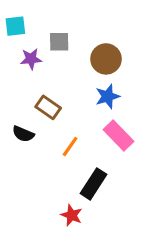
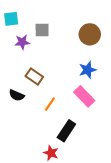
brown circle: (106, 59) -> (90, 34), moved
blue star: (108, 96) -> (88, 70), moved

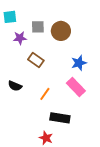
brown circle: (90, 34) -> (61, 31), moved
brown rectangle: (34, 76) -> (36, 60), moved
black rectangle: (66, 131) -> (60, 118), turned 66

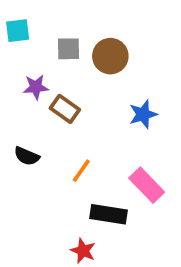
purple star: (20, 38) -> (36, 87), moved
pink rectangle: (76, 87) -> (147, 185), moved

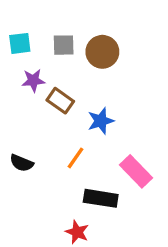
cyan square: (18, 31) -> (20, 43), moved
blue star: (143, 114) -> (101, 121), moved
black semicircle: (27, 156) -> (22, 163), moved

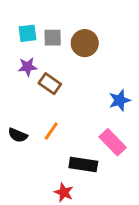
cyan square: (20, 43) -> (28, 33), moved
blue star: (101, 121) -> (120, 100), moved
orange line: (75, 158) -> (51, 131), moved

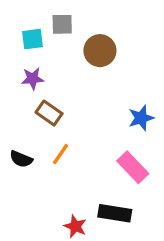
gray square: (53, 38) -> (62, 24), moved
brown rectangle: (50, 84) -> (49, 113), moved
black rectangle: (83, 165) -> (115, 213), moved

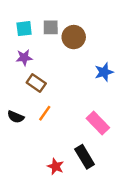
gray square: (62, 24) -> (51, 27), moved
blue star: (141, 118) -> (104, 72), moved
black rectangle: (115, 213) -> (85, 157), turned 50

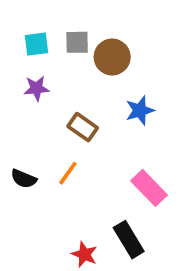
blue star: (104, 72) -> (140, 110), moved
brown rectangle: (36, 83) -> (83, 127), moved

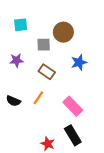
gray square: (77, 42) -> (44, 45), moved
purple star: (37, 88) -> (16, 60), moved
pink rectangle: (149, 188) -> (73, 106), moved

